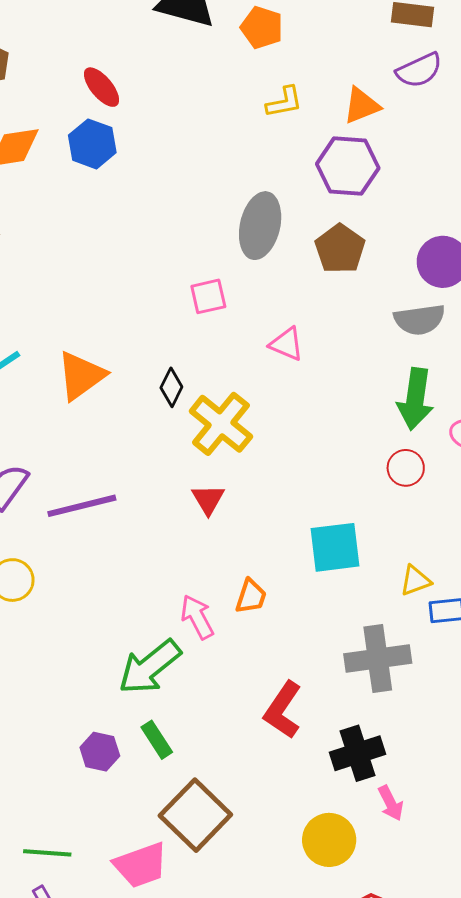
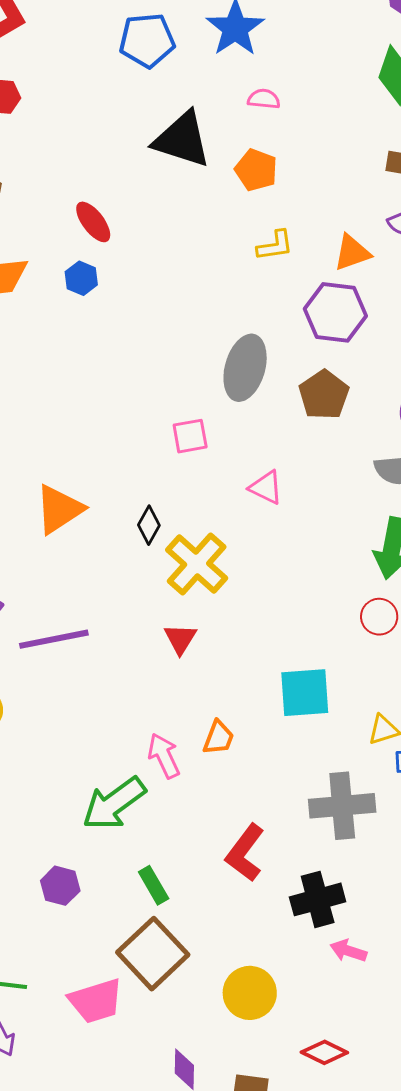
blue hexagon: (92, 144) -> (81, 278), size x0.7
green rectangle: (157, 740) -> (154, 885), moved
pink arrow: (391, 803) -> (348, 951), turned 132
yellow circle: (329, 840) -> (250, 993), moved

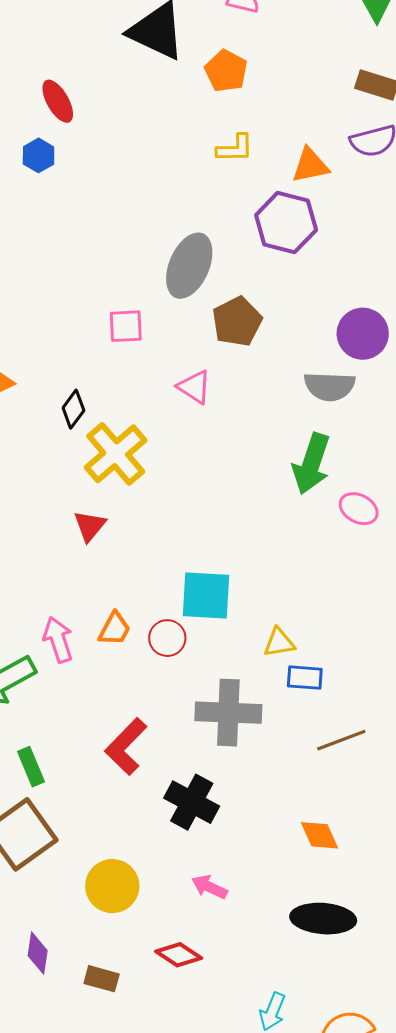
brown pentagon: (324, 395) -> (237, 322), moved
red circle: (379, 617) -> (167, 638), moved
black cross: (318, 899) -> (192, 802), turned 36
pink arrow: (348, 951) -> (209, 887), moved

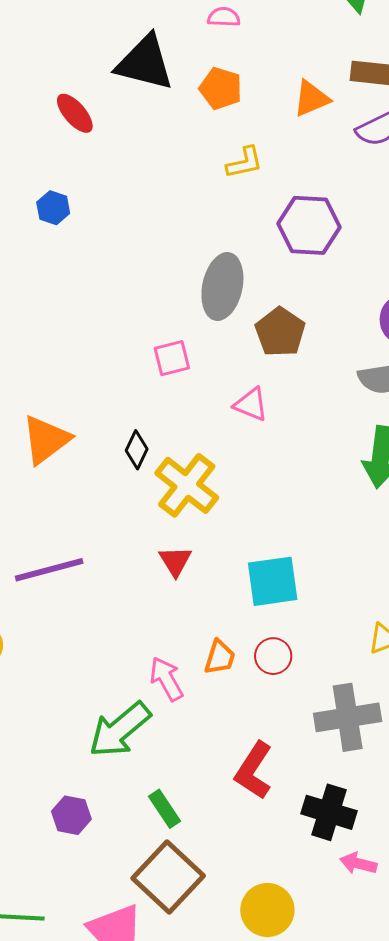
red ellipse: (58, 101) -> (75, 113), moved
orange triangle: (310, 165) -> (311, 98), moved
cyan square: (206, 596) -> (273, 581), moved
pink arrow: (209, 887) -> (358, 863), moved

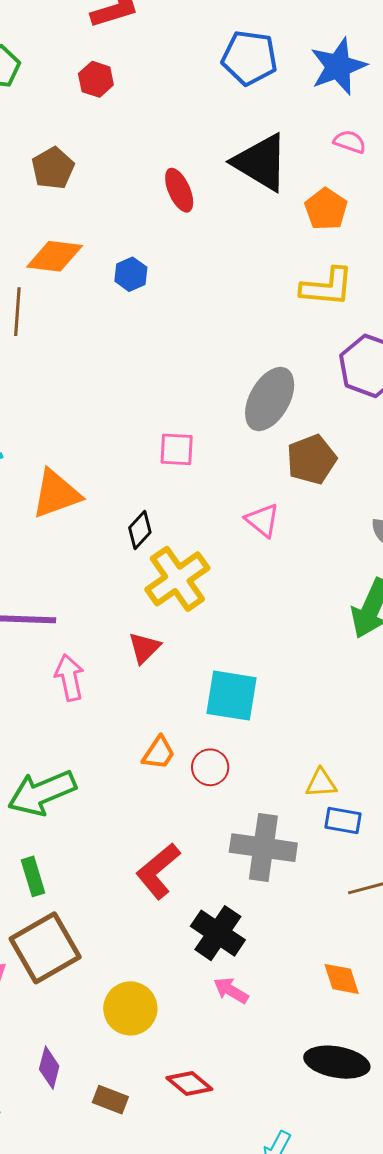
yellow L-shape: (244, 163) -> (327, 287), size x1.4
pink square: (172, 358) -> (177, 449), moved
pink arrow: (166, 679) -> (69, 678), moved
green rectangle: (164, 809) -> (33, 876), moved

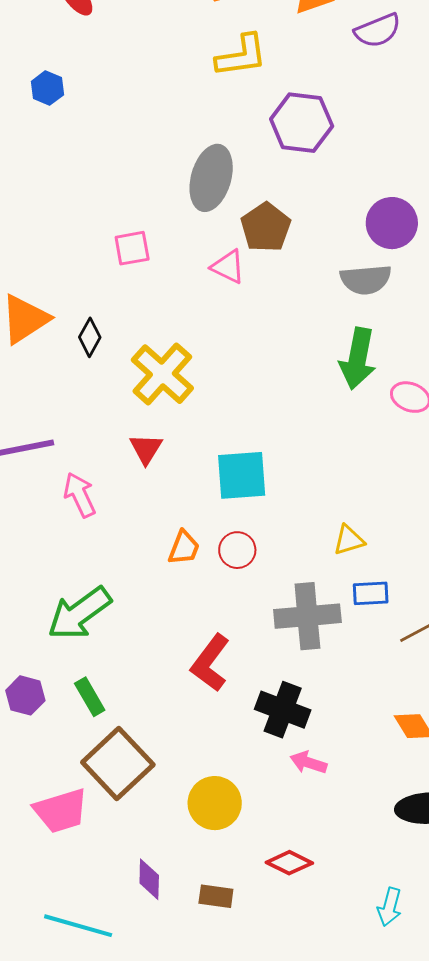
pink triangle: (262, 520) -> (228, 267), moved
black diamond: (140, 530) -> (90, 337), moved
blue rectangle: (343, 821) -> (371, 593), moved

